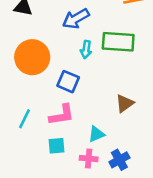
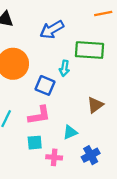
cyan arrow: (86, 49) -> (64, 68), moved
pink cross: (89, 159) -> (54, 157), moved

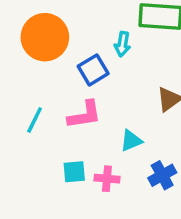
blue square: (45, 85) -> (93, 70), turned 36
cyan square: (35, 143) -> (74, 172), moved

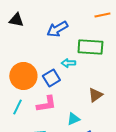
orange circle: (45, 37) -> (23, 76), moved
cyan arrow: (123, 44) -> (68, 63), turned 80

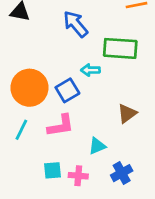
blue arrow: (57, 29) -> (76, 24), turned 80

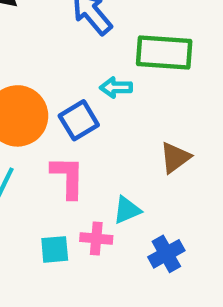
pink L-shape: (61, 126) -> (68, 177), turned -80
pink cross: (78, 176) -> (96, 238), moved

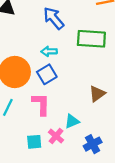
cyan arrow: (116, 87) -> (49, 51), moved
pink cross: (96, 238) -> (56, 136), turned 35

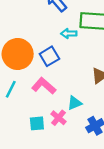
cyan arrow: (49, 51) -> (69, 34), moved
pink L-shape: (41, 104) -> (44, 86), turned -50

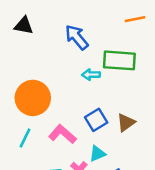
blue square: (49, 56) -> (96, 120), moved

